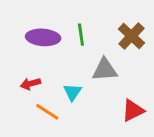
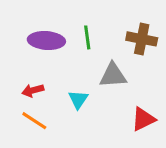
brown cross: (131, 36) -> (142, 39), turned -32
orange line: (47, 112) -> (34, 121), moved

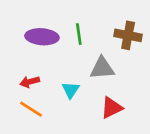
red triangle: (143, 119) -> (112, 108), moved

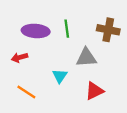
red arrow: (30, 82) -> (19, 57), moved

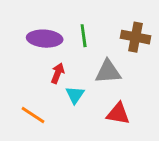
red arrow: (19, 57) -> (58, 73), moved, turned 126
red triangle: (94, 91) -> (118, 114), turned 36

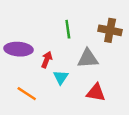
purple ellipse: (45, 39) -> (19, 49), moved

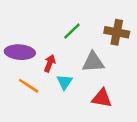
green line: (68, 29) -> (72, 31), turned 54
orange line: (27, 94) -> (29, 86), moved

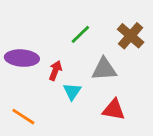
brown cross: (117, 32) -> (131, 36), turned 30
orange line: (29, 86) -> (23, 117), moved

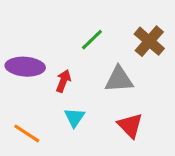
cyan triangle: (72, 91) -> (74, 118), moved
red triangle: (114, 110) -> (130, 125), turned 35

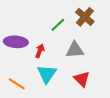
brown cross: (149, 41) -> (85, 17), moved
cyan triangle: (74, 118) -> (47, 74), size x1.5

